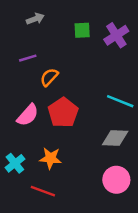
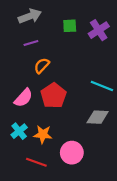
gray arrow: (35, 19) -> (30, 16), size x1.5
purple line: (28, 58) -> (31, 43), moved
cyan cross: (15, 163) -> (19, 131), moved
pink circle: (116, 180) -> (72, 153), moved

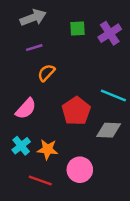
red pentagon: (54, 96) -> (76, 111), moved

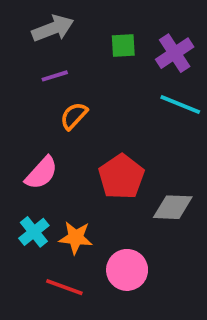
cyan line: (113, 95) -> (180, 104), moved

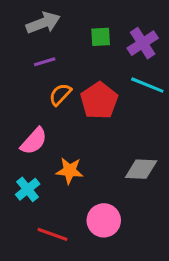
red pentagon: (121, 177) -> (99, 101), moved
orange star: (76, 238) -> (70, 171), moved

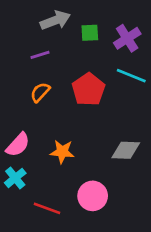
gray arrow: (43, 23) -> (55, 20), moved
orange semicircle: (60, 94) -> (40, 92), moved
pink semicircle: (34, 141) -> (18, 145), moved
cyan cross: (28, 189) -> (15, 178), moved

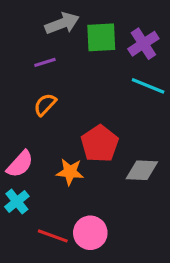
green square: (90, 33) -> (101, 37), size x1.5
red pentagon: (88, 89) -> (100, 144), moved
pink circle: (93, 196) -> (90, 233), moved

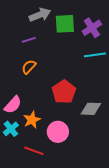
cyan line: (148, 86) -> (95, 55), turned -30
orange star: (70, 172) -> (32, 120), moved, turned -30
pink circle: (90, 233) -> (58, 132), moved

